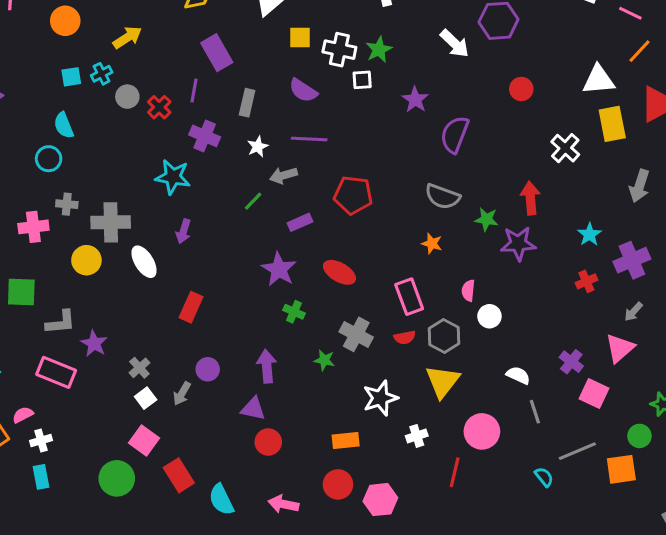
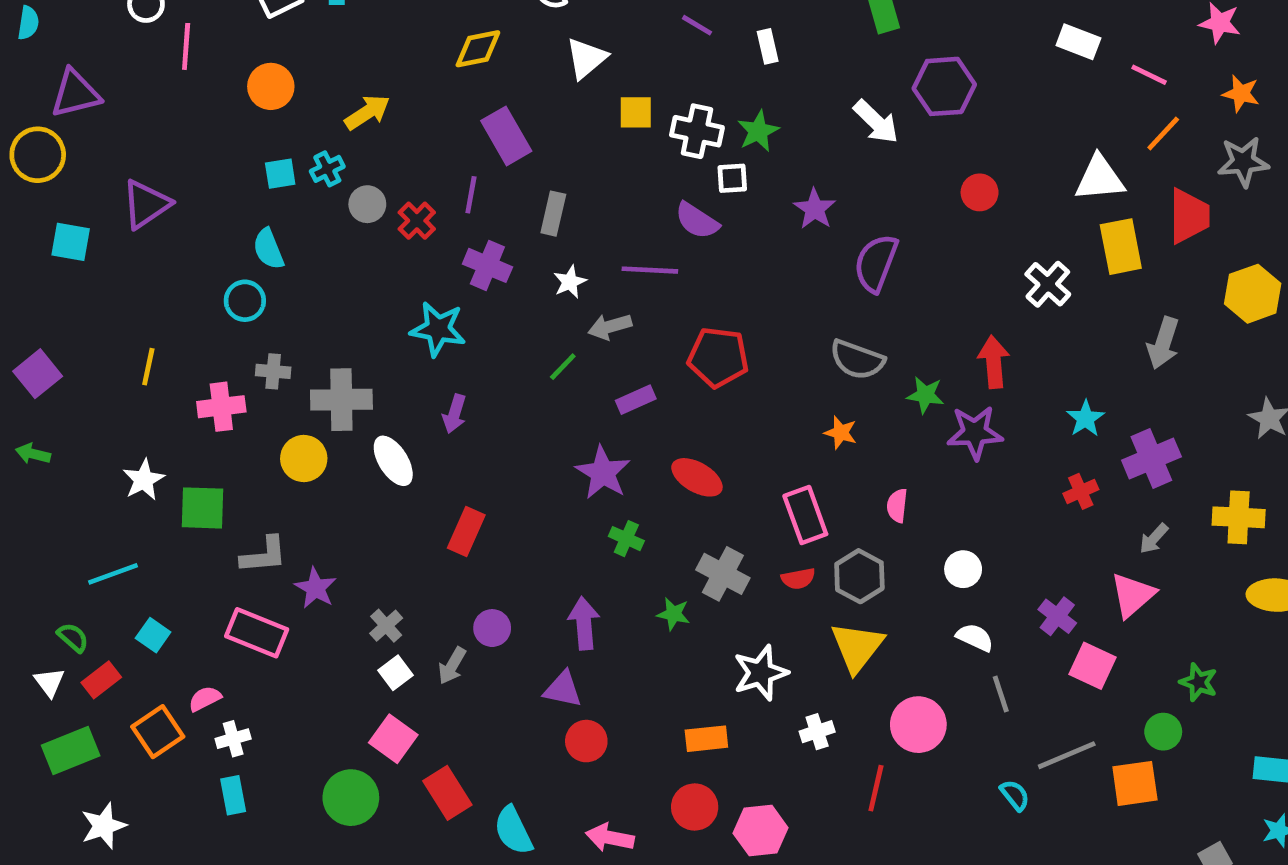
purple semicircle: (303, 91) -> (697, 221), moved
white circle: (489, 316) -> (963, 569), moved

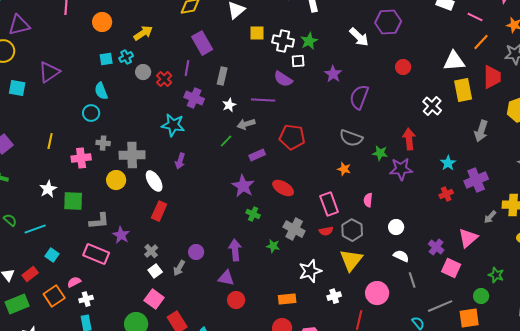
red rectangle: (466, 531) -> (159, 211), moved
gray arrow: (1154, 539) -> (490, 217), moved
green semicircle: (73, 637) -> (10, 220), moved

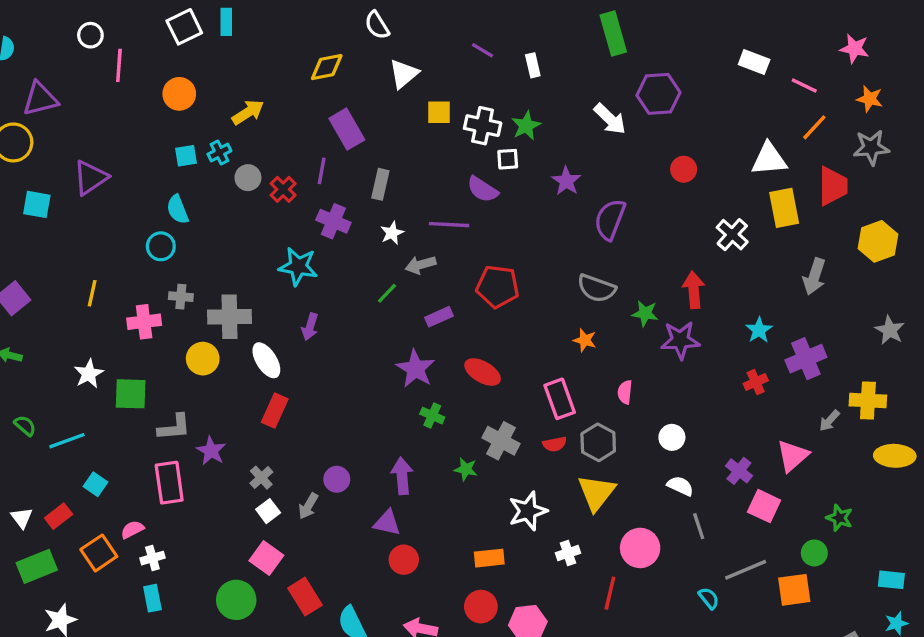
pink rectangle: (96, 254) -> (169, 483), turned 60

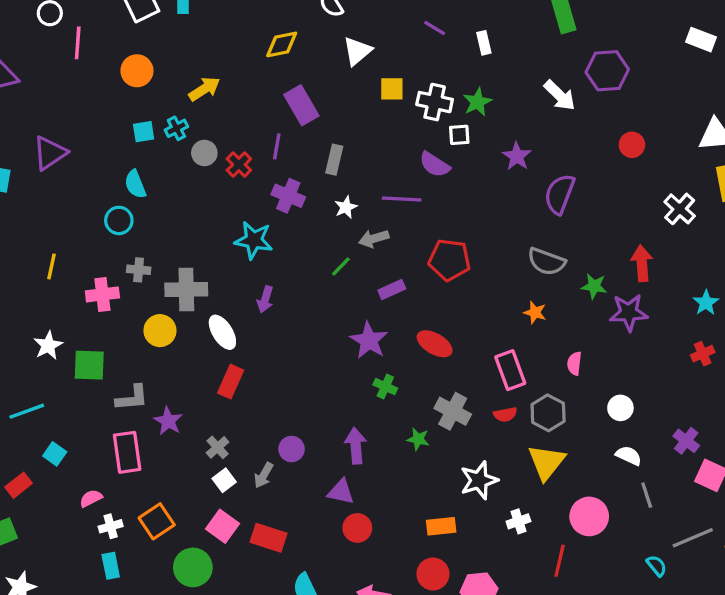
orange square: (99, 553) -> (157, 521), moved
red rectangle: (305, 597) -> (269, 538), moved, turned -40

